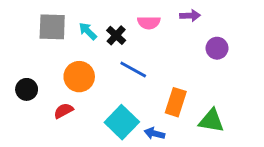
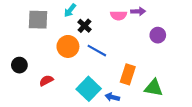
pink semicircle: (149, 23) -> (119, 15), moved
cyan arrow: (88, 31) -> (70, 10), moved, turned -96
orange circle: (79, 77) -> (68, 46), moved

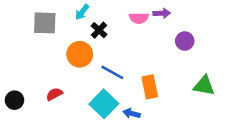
blue line: (97, 51) -> (112, 72), moved
black circle: (19, 65) -> (14, 100), moved
orange rectangle: (128, 74) -> (150, 87), turned -30
green triangle: (154, 88) -> (204, 86), moved

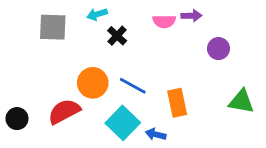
cyan arrow: (82, 12) -> (97, 14), turned 35
orange circle: (80, 54) -> (93, 83), moved
red semicircle: (54, 94) -> (64, 111), size x1.6

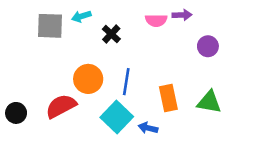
cyan arrow: (97, 14) -> (81, 16), moved
blue line: (133, 86) -> (126, 82), turned 70
green triangle: (241, 101) -> (209, 102), moved

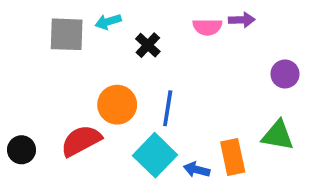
purple circle: (208, 46) -> (285, 74), moved
orange rectangle: (168, 98) -> (233, 157), moved

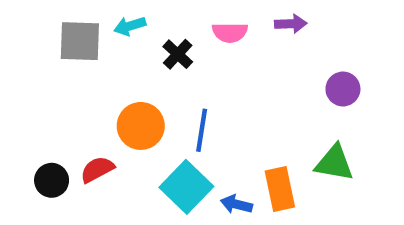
pink semicircle: (207, 27) -> (230, 32), moved
red semicircle: (81, 141) -> (97, 169), size x0.7
black circle: (21, 150) -> (52, 180), moved

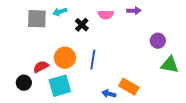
green triangle: (334, 163) -> (170, 65), moved
red semicircle: (97, 169) -> (41, 67), moved
cyan square: (186, 187) -> (60, 86), moved, turned 30
orange rectangle: (280, 189) -> (129, 87), turned -48

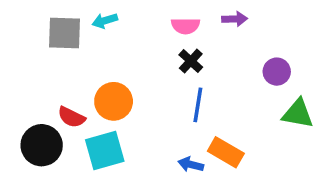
black cross: (82, 25) -> (191, 61), moved
blue line: (93, 60) -> (198, 105), moved
red semicircle: (41, 67) -> (71, 117), turned -126
black circle: (24, 83) -> (42, 145), size x1.5

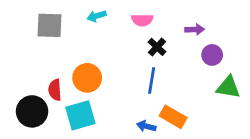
purple arrow: (235, 19) -> (195, 29), moved
cyan arrow: (105, 21) -> (97, 16), moved
black cross: (191, 61) -> (157, 47), moved
red semicircle: (71, 117) -> (55, 90), turned 60

